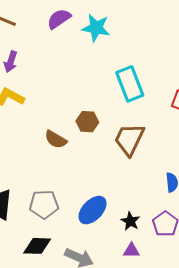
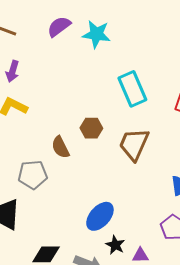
brown semicircle: (56, 139) -> (60, 147), turned 35
gray pentagon: (44, 204) -> (33, 175), moved
black star: (130, 221) -> (115, 245), moved

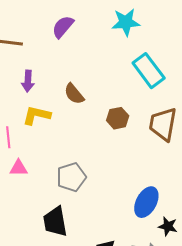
cyan star: (96, 34) -> (126, 22), moved
brown semicircle: (60, 147) -> (74, 94), moved

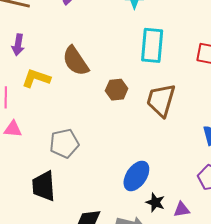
cyan rectangle: (149, 71) -> (152, 45), turned 36
purple arrow: (28, 81) -> (18, 45), moved
brown semicircle: (74, 94) -> (76, 61), size x1.4

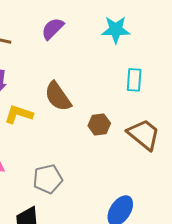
cyan rectangle: (152, 45) -> (134, 80), size x0.7
brown trapezoid: (161, 100) -> (144, 134), turned 114

